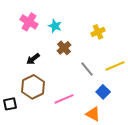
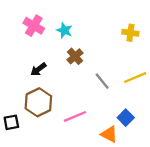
yellow cross: (98, 32) -> (130, 33), moved, turned 32
blue square: (103, 92) -> (126, 118), moved

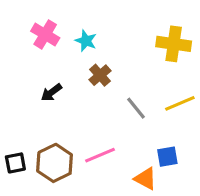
yellow cross: (130, 33) -> (174, 44), size x1.5
brown hexagon: (38, 102) -> (55, 163), moved
blue square: (126, 118) -> (167, 157), turned 35

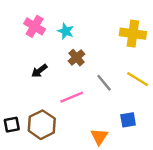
yellow line: (180, 103) -> (138, 79), turned 55
pink line: (100, 155) -> (72, 97), moved
orange triangle: (145, 179) -> (99, 137), moved, turned 36

